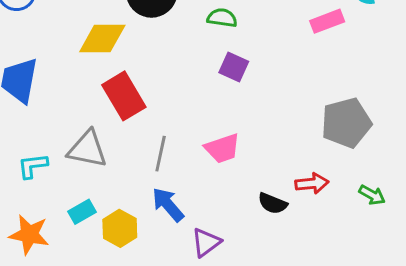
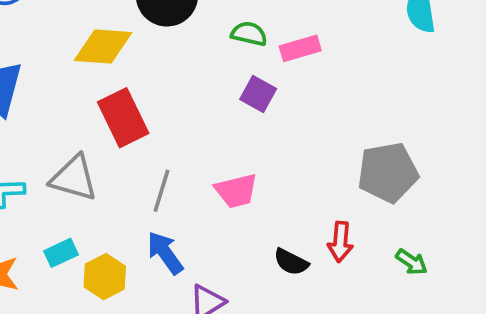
pink rectangle: (327, 21) -> (300, 48), moved
red arrow: (312, 183) -> (340, 242), turned 96

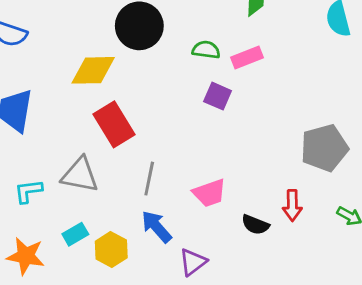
pink trapezoid: (236, 191) -> (209, 193), moved

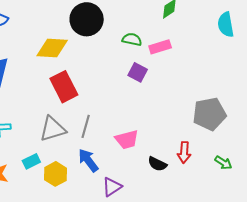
gray triangle: (80, 175) -> (53, 129), moved, turned -32

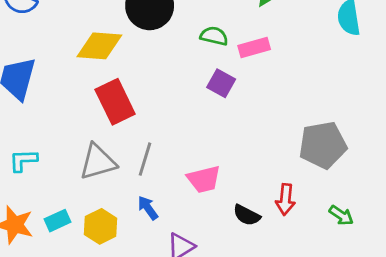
blue arrow: (88, 160) -> (148, 208), size x0.7
cyan rectangle: (31, 161) -> (58, 221), moved

